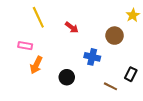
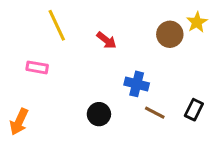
brown circle: (115, 36) -> (170, 34), moved
orange arrow: (36, 65) -> (19, 122), moved
brown line: (110, 86) -> (155, 113), moved

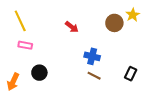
yellow line: (57, 25) -> (20, 21), moved
brown line: (155, 113) -> (94, 76), moved
black circle: (99, 114) -> (39, 73), moved

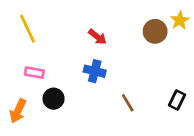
pink rectangle: (25, 45) -> (34, 73), moved
blue cross: (92, 56) -> (95, 71), moved
brown line: (94, 76) -> (128, 103), turned 32

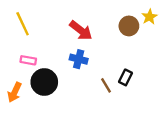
red arrow: (97, 37) -> (81, 31), size x1.5
black circle: (54, 99) -> (44, 82), size x1.5
black rectangle: (177, 100) -> (125, 77), moved

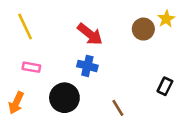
black rectangle: (125, 77) -> (165, 86), moved
black circle: (44, 82) -> (64, 98), moved
brown line: (106, 85) -> (118, 108), moved

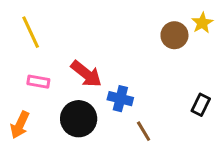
red arrow: (90, 34) -> (86, 74), moved
blue cross: (87, 66) -> (120, 99), moved

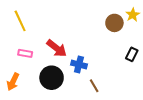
black rectangle: (201, 105) -> (132, 54), moved

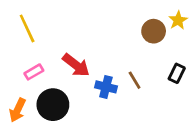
pink rectangle: (25, 53) -> (34, 72), turned -40
black circle: (52, 78) -> (53, 105), moved
brown line: (94, 86) -> (135, 80), moved

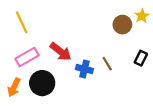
pink rectangle: (34, 72) -> (27, 57), size x1.5

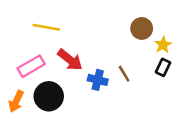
yellow star: (142, 16) -> (163, 45), moved
yellow line: (22, 22) -> (46, 27), moved, turned -55

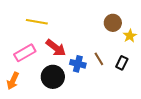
black rectangle: (163, 67) -> (122, 63), moved
black circle: (49, 96) -> (53, 77), moved

